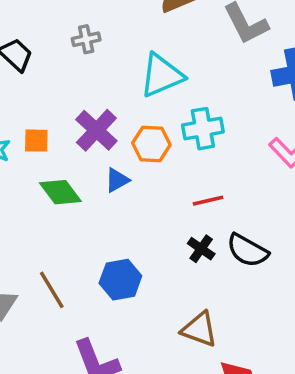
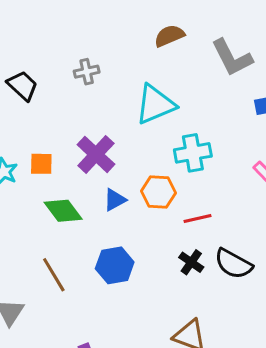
orange hexagon: (151, 144) -> (158, 192), moved
blue hexagon: (120, 280) -> (115, 265), moved
brown line: (52, 290) -> (54, 275), moved

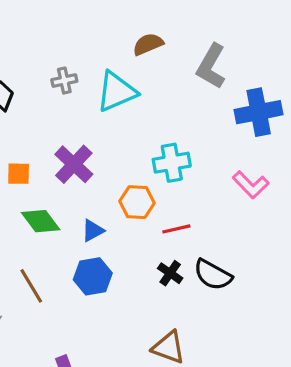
gray L-shape: (232, 58) -> (211, 66), turned 57
cyan triangle: (155, 104) -> (116, 92), moved
blue triangle: (115, 200) -> (93, 231), moved

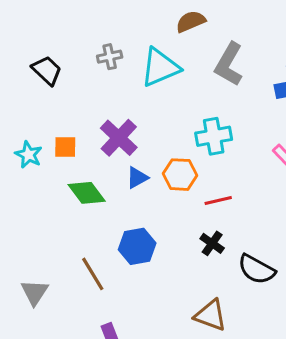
gray L-shape: (211, 66) -> (229, 64), moved
blue triangle: (93, 231) -> (137, 178), moved
black semicircle: (213, 275) -> (256, 269), moved
brown line: (31, 286) -> (93, 274), moved

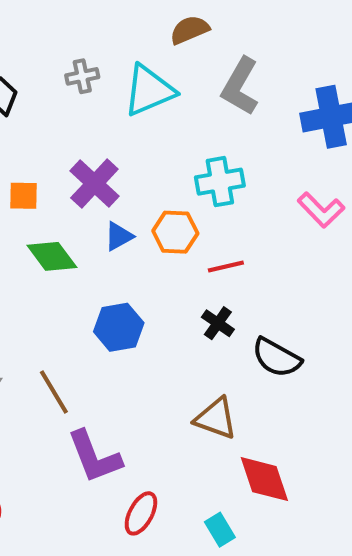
brown line: (93, 274) -> (54, 392), moved

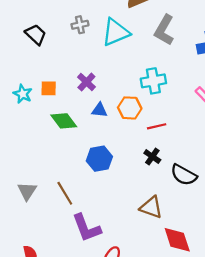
purple cross: (94, 184) -> (86, 82), size x0.7
blue triangle: (119, 236) -> (99, 110), turned 35

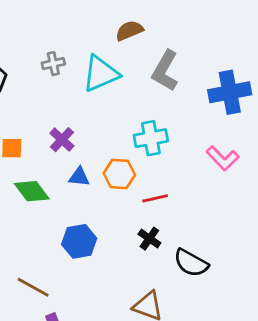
brown line: (65, 193) -> (33, 287), turned -30

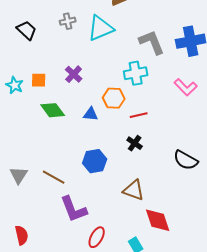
gray L-shape: (165, 71) -> (152, 42), moved, turned 128
blue triangle: (79, 177) -> (91, 114), moved
blue hexagon: (79, 241) -> (95, 161), moved
black semicircle: (191, 263) -> (186, 160), moved

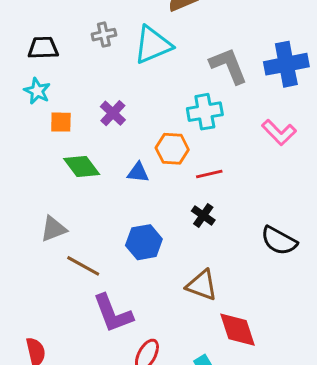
black trapezoid: (27, 30) -> (43, 48), turned -45
cyan star: (15, 85) -> (37, 91), moved
gray triangle: (19, 175) -> (53, 229), moved, turned 36

